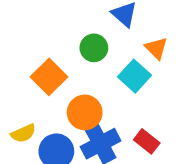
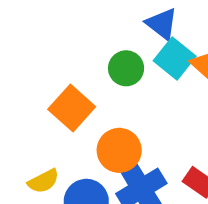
cyan square: (135, 76) -> (175, 59), moved

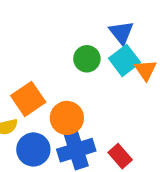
orange square: (72, 108) -> (28, 99), moved

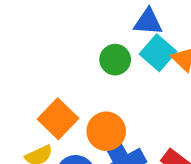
blue triangle: (121, 33) -> (148, 22), turned -36

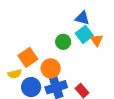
green circle: (115, 60) -> (63, 42), moved

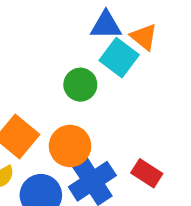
orange triangle: (97, 40) -> (144, 37), moved

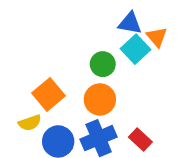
orange circle: (70, 146) -> (100, 99), moved

